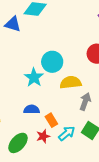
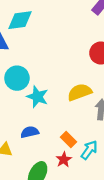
cyan circle: (52, 62) -> (17, 78), moved
blue semicircle: (32, 109) -> (30, 132), moved

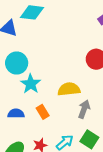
orange rectangle: (68, 139) -> (43, 112), moved

